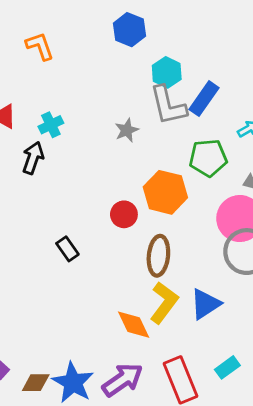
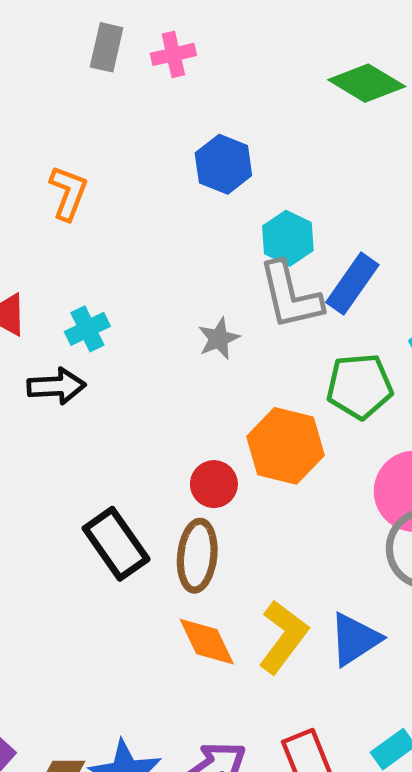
orange L-shape: (40, 46) -> (68, 193), turned 40
black arrow: (33, 158) -> (56, 386), turned 68
black rectangle: (67, 249) -> (116, 544), size x1.6
brown ellipse: (158, 256) -> (197, 556), moved
orange diamond: (134, 325) -> (207, 642), moved

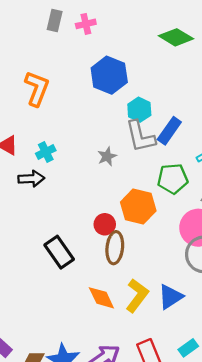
blue hexagon: (223, 164) -> (109, 75), size x1.4
orange L-shape: (68, 193) -> (37, 88), size x1.4
brown ellipse: (197, 556) -> (115, 248), moved

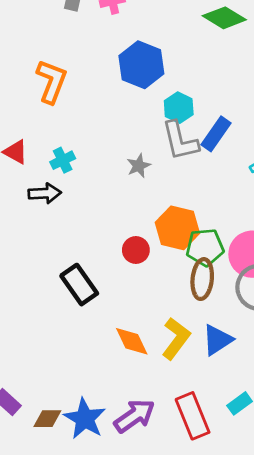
green pentagon: (173, 179) -> (205, 247), moved
brown ellipse: (115, 248) -> (202, 279), moved

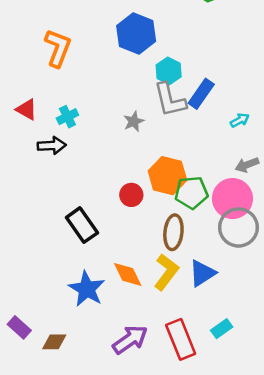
brown ellipse: (202, 279) -> (173, 232), moved
blue star: (85, 419) -> (87, 289), moved

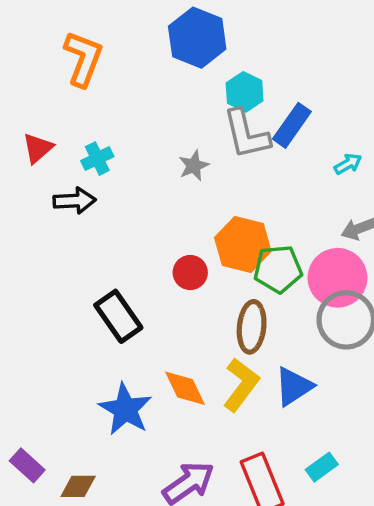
red triangle: (26, 109) -> (38, 148), turned 50

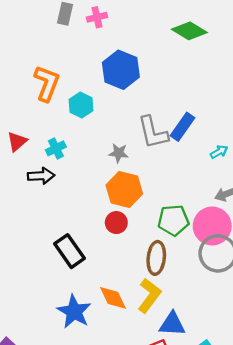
cyan hexagon: (245, 92) -> (81, 105), moved
gray star: (194, 166) -> (119, 153), turned 30
orange hexagon: (243, 244) -> (124, 189), moved
blue triangle: (294, 386) -> (172, 324), moved, turned 36

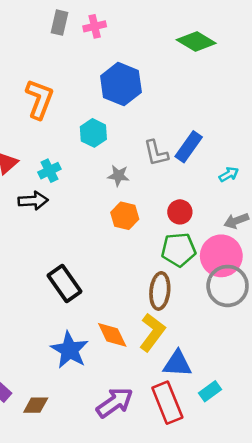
cyan hexagon: (81, 105) -> (93, 133), moved
gray L-shape: (153, 132) -> (156, 153), size x0.7
orange hexagon: (124, 189) -> (125, 216), size x0.7
red circle: (116, 223) -> (180, 212), moved

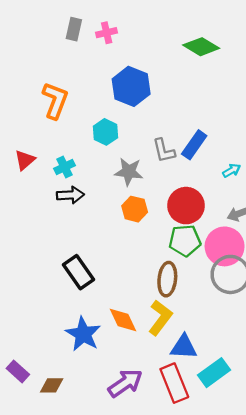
gray star: (118, 176) -> (129, 172), size x1.4
black arrow: (33, 201) -> (70, 195), moved
red circle: (180, 212) -> (186, 206), size x1.6
cyan rectangle: (210, 391) -> (214, 373), size x1.5

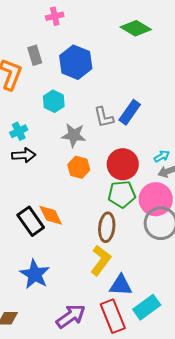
gray rectangle: (74, 29) -> (35, 55), moved, turned -30
cyan arrow: (232, 171) -> (162, 156), moved
orange diamond: (123, 320) -> (51, 215), moved

